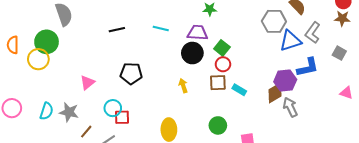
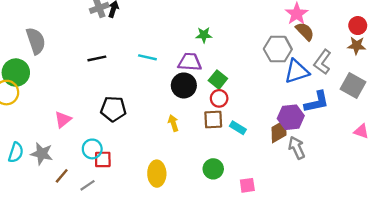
gray square: (339, 53) -> (353, 85), size x1.5

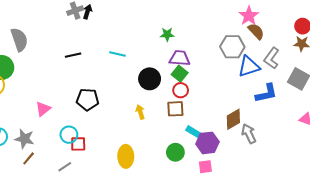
purple trapezoid: (190, 62) -> (180, 58), moved
purple hexagon: (291, 117) -> (207, 143), moved
cyan rectangle: (238, 128) -> (193, 132), moved
brown line: (62, 176) -> (29, 158), moved

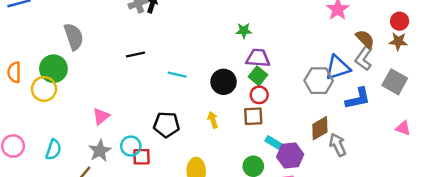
brown semicircle: (256, 31) -> (365, 39), moved
gray hexagon: (232, 47) -> (319, 81), moved
cyan line: (118, 54) -> (177, 75), moved
black pentagon: (88, 100) -> (166, 125), moved
gray star: (24, 139) -> (100, 151), moved, turned 30

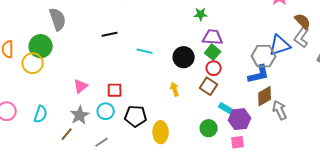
blue L-shape: (358, 98) -> (259, 74), moved
brown square: (253, 116) -> (209, 86), turned 36
black pentagon: (166, 125) -> (136, 116), moved
red square: (141, 157) -> (115, 90), moved

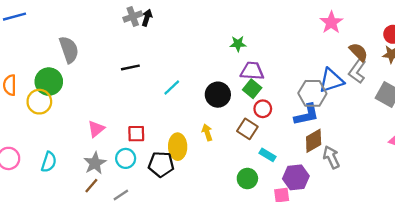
cyan line: (145, 51) -> (172, 87), turned -56
red circle: (214, 68) -> (263, 109), moved
purple hexagon: (240, 119) -> (296, 177), moved
yellow ellipse: (161, 132) -> (178, 147), moved
brown line: (67, 134) -> (91, 186), moved

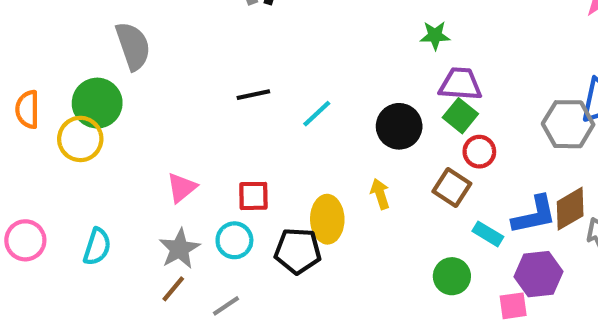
black line: (130, 67) -> (253, 95), moved
blue L-shape: (306, 115) -> (534, 215), moved

